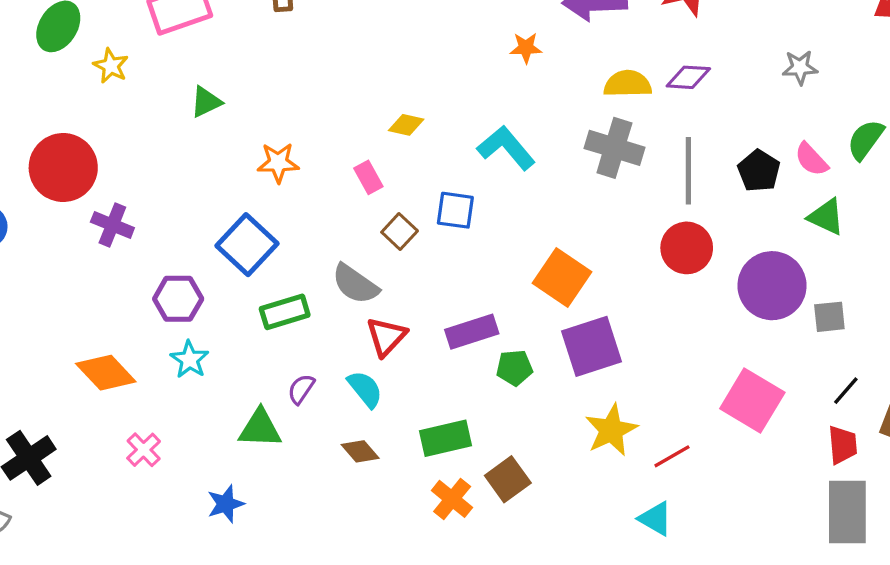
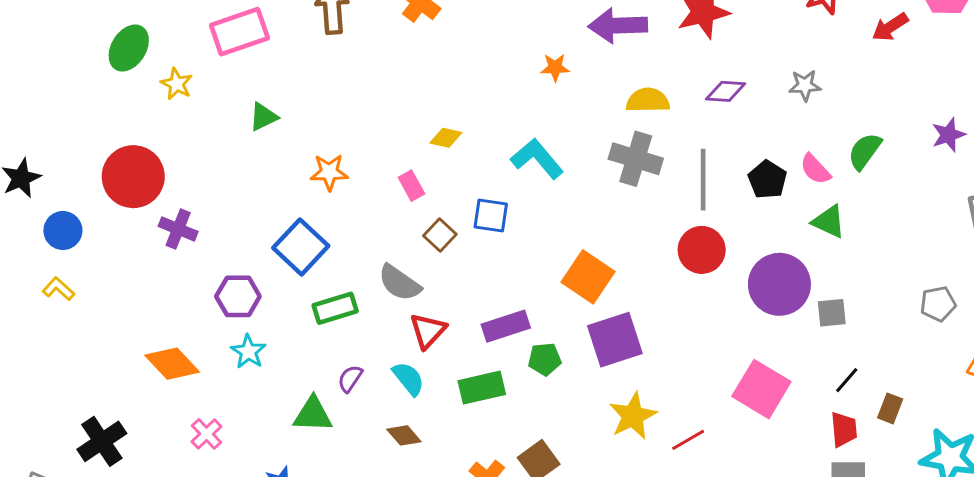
purple diamond: (688, 77) -> (726, 91), moved
green rectangle: (445, 438) -> (482, 388), moved

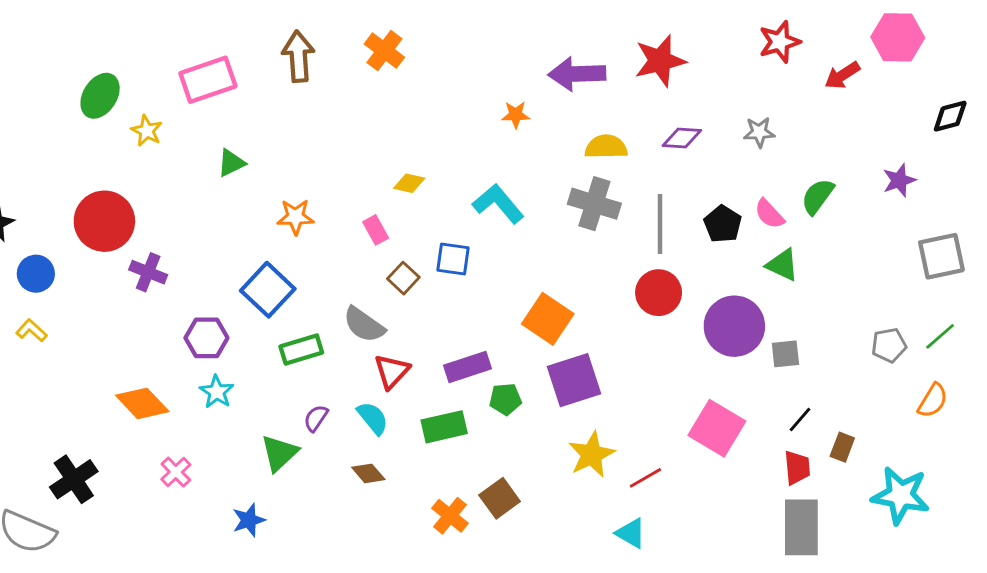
green triangle: (313, 414) -> (279, 453), turned -45

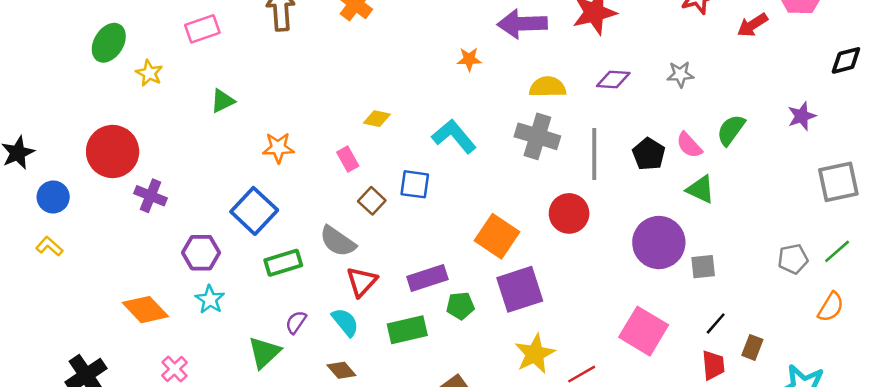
pink rectangle: (208, 80) -> (202, 29), size x0.7
red circle: (659, 293) -> (569, 213), moved

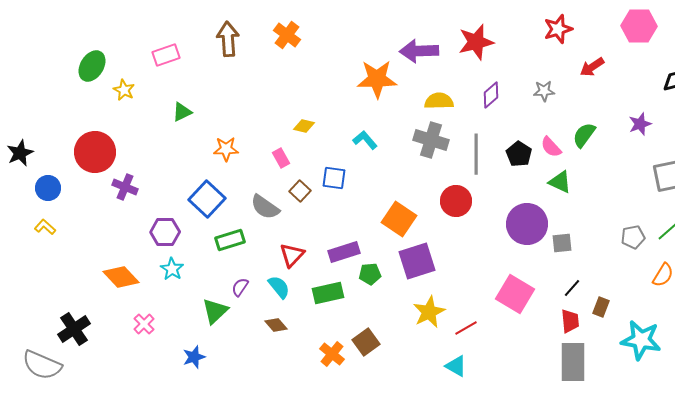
red arrow: (752, 25) -> (592, 67), moved
orange star: (469, 59) -> (377, 79), size x2.0
purple diamond: (613, 79) -> (491, 95), turned -44
cyan L-shape: (454, 136) -> (365, 140), size x0.7
gray semicircle: (338, 241) -> (265, 207), moved

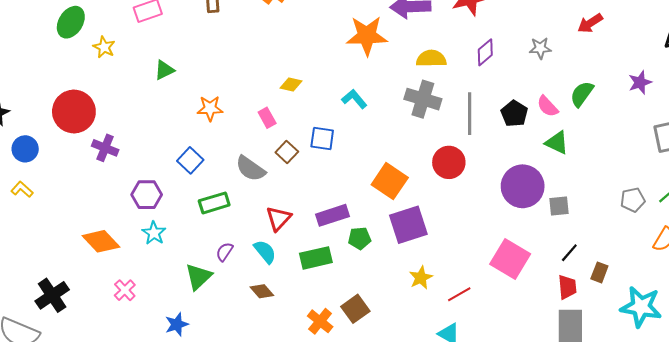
blue square: (207, 199) -> (190, 160), size x0.7
yellow star: (429, 312) -> (421, 278), size x0.7

